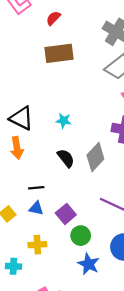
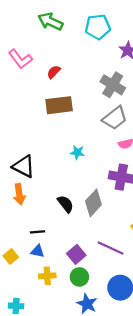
cyan star: (64, 121) -> (77, 152), moved
purple square: (66, 214) -> (76, 254), moved
yellow cross: (37, 245) -> (47, 276), moved

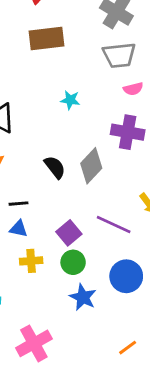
gray trapezoid: (115, 118) -> (119, 55), turned 32

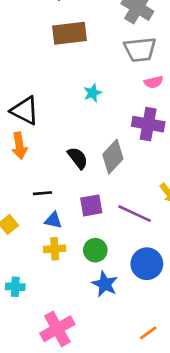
cyan star: (70, 100) -> (93, 93), turned -30
blue triangle: (18, 229) -> (53, 220), moved
purple square: (69, 233) -> (91, 205), moved, turned 30

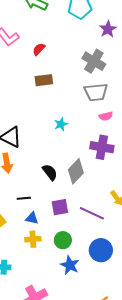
brown rectangle: (70, 33) -> (44, 80), size x0.7

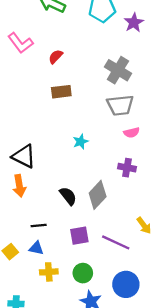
purple star: (108, 29) -> (134, 23), moved
purple cross: (102, 147) -> (127, 168), size x0.7
blue triangle: (32, 218) -> (36, 248), moved

